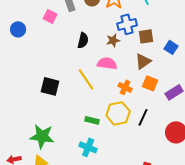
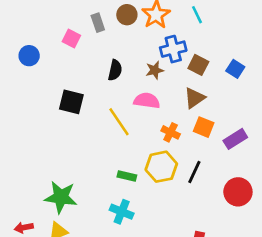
brown square: (146, 36) -> (198, 65), turned 35
blue square: (171, 47) -> (235, 69), moved
black square: (50, 86) -> (71, 102), moved

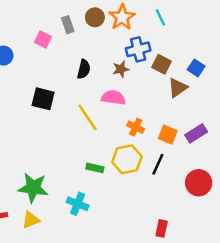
brown triangle: (194, 98) -> (178, 88), moved
orange square: (204, 127) -> (168, 135), moved
cyan cross: (122, 212) -> (78, 204), moved

